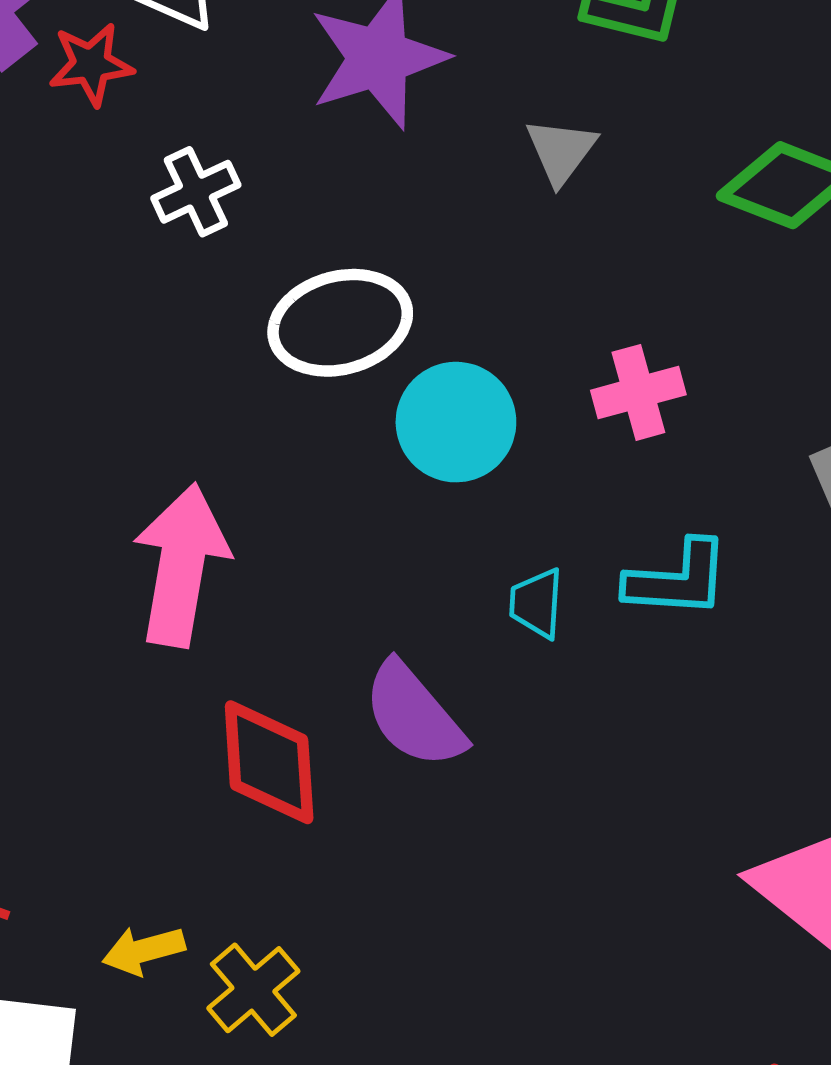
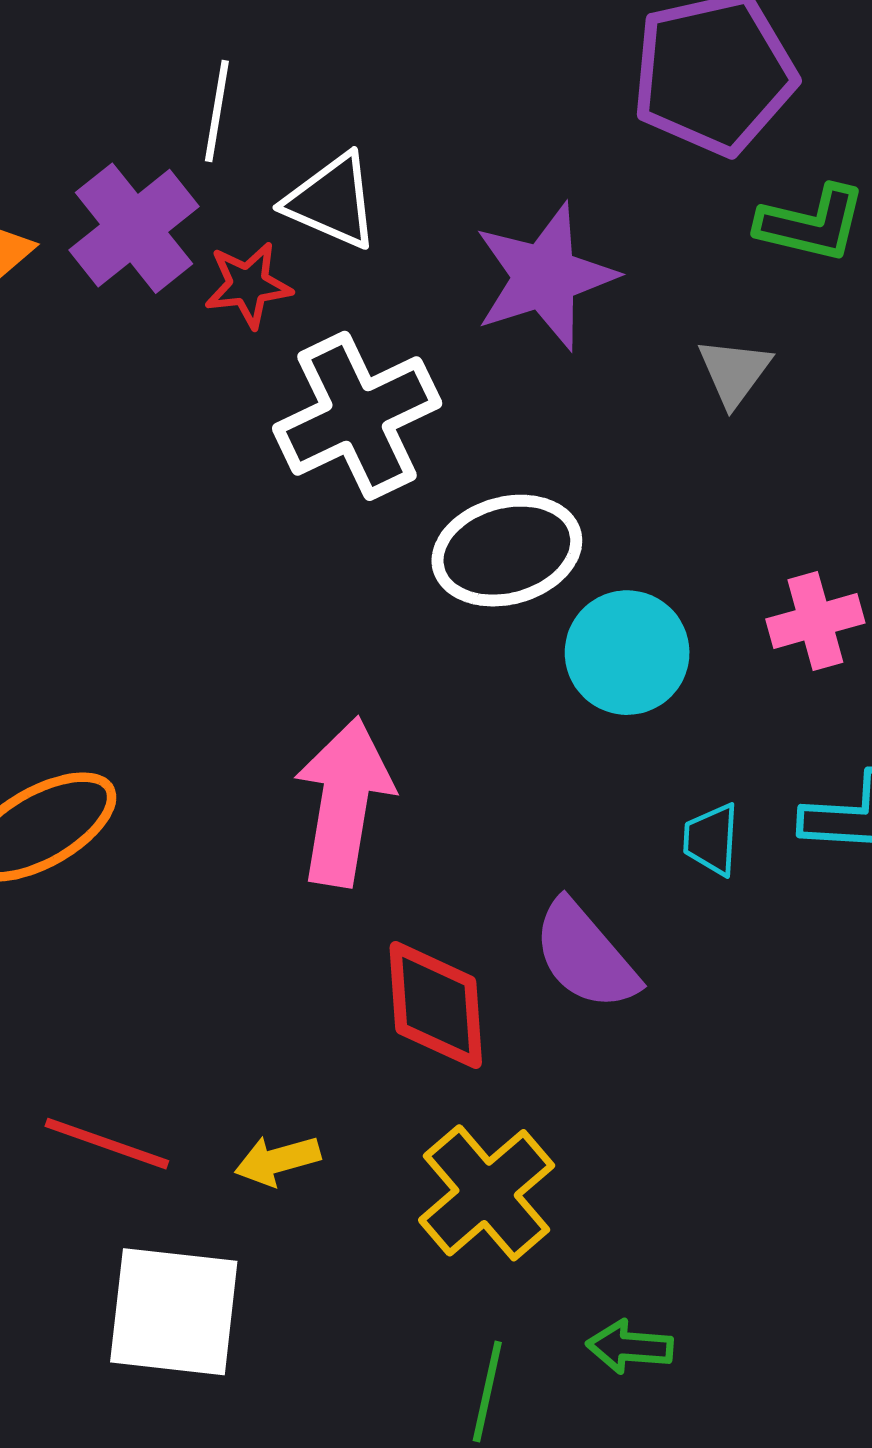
white cross: (196, 192) -> (357, 416), size x1.8
yellow arrow: (144, 950) -> (277, 1160), moved
yellow cross: (253, 990) -> (487, 1193), moved, size x1.4

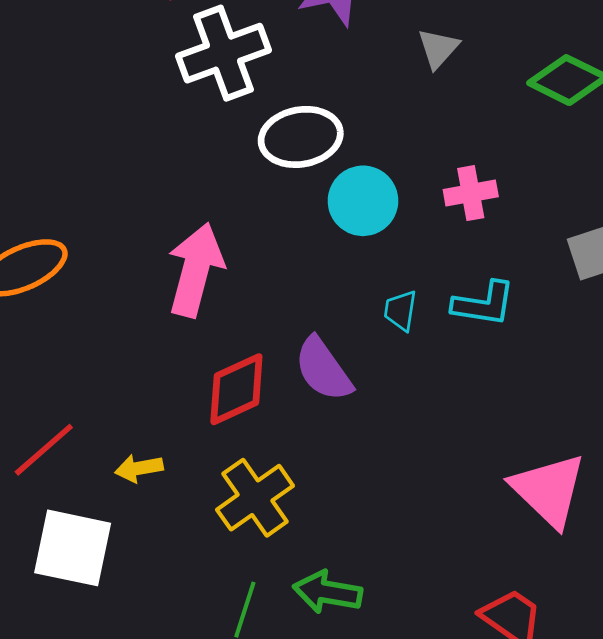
red diamond: (436, 1005) -> (236, 389), turned 64
red line: (107, 1144) -> (44, 450), turned -66
green arrow: (630, 1347) -> (327, 592), size x1.4

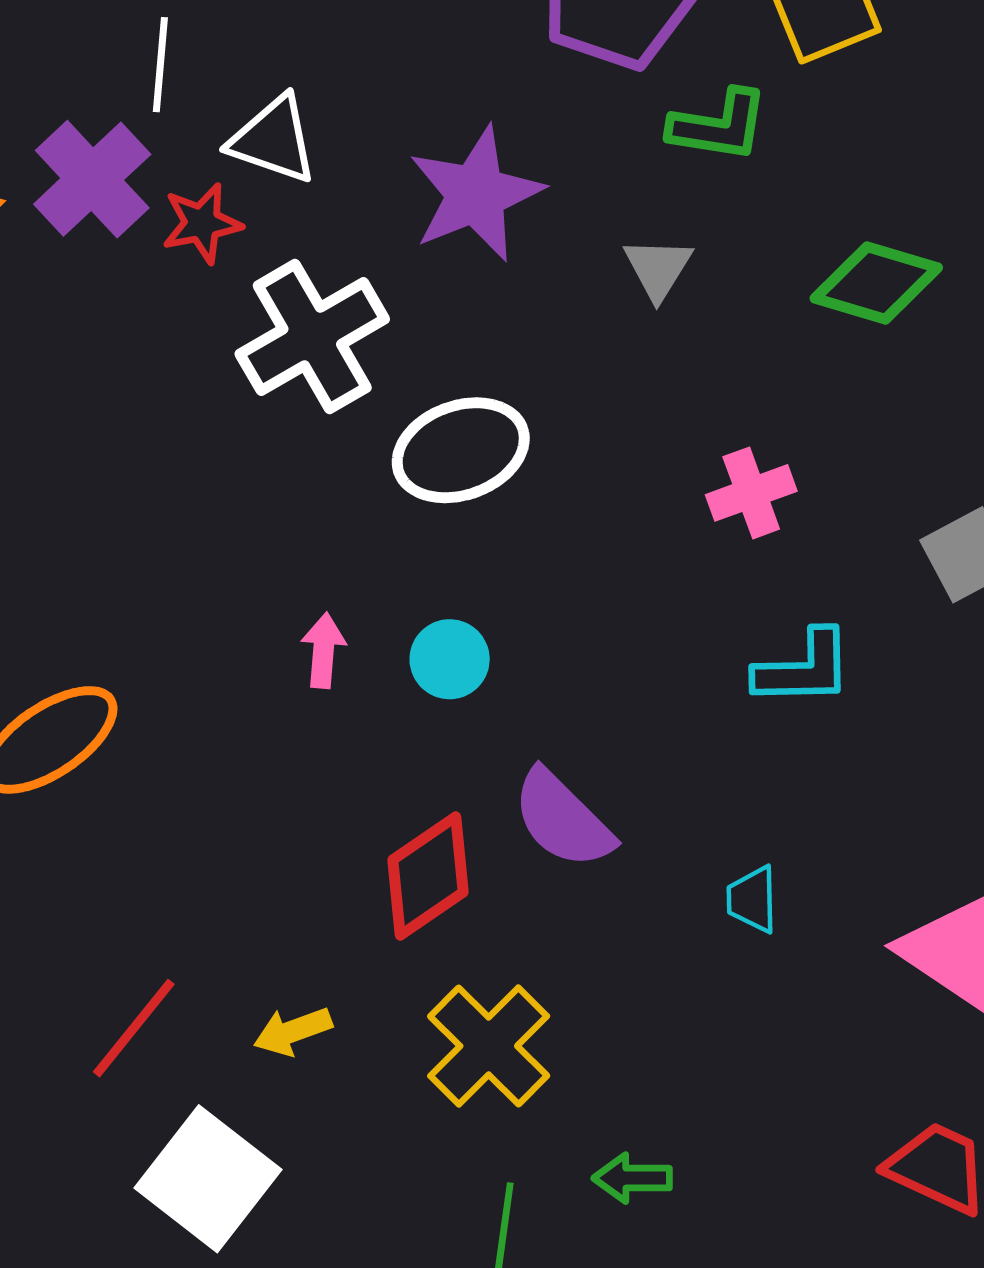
cyan circle: (363, 201) -> (450, 659), moved, size x0.7
pink arrow: (196, 270) -> (323, 650), moved, size x0.5
cyan trapezoid: (400, 311) -> (752, 899), moved
white square: (73, 548) -> (208, 1179), turned 36
green arrow: (327, 592) -> (632, 1178), size x0.7

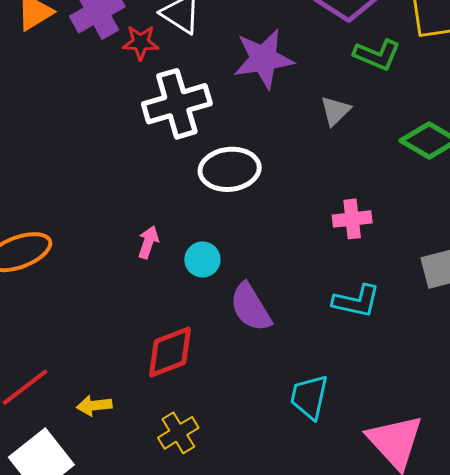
purple semicircle: (563, 819) -> (251, 307), moved
cyan trapezoid: (752, 899) -> (309, 397), size x1.5
yellow cross: (489, 1046) -> (178, 433), size x0.7

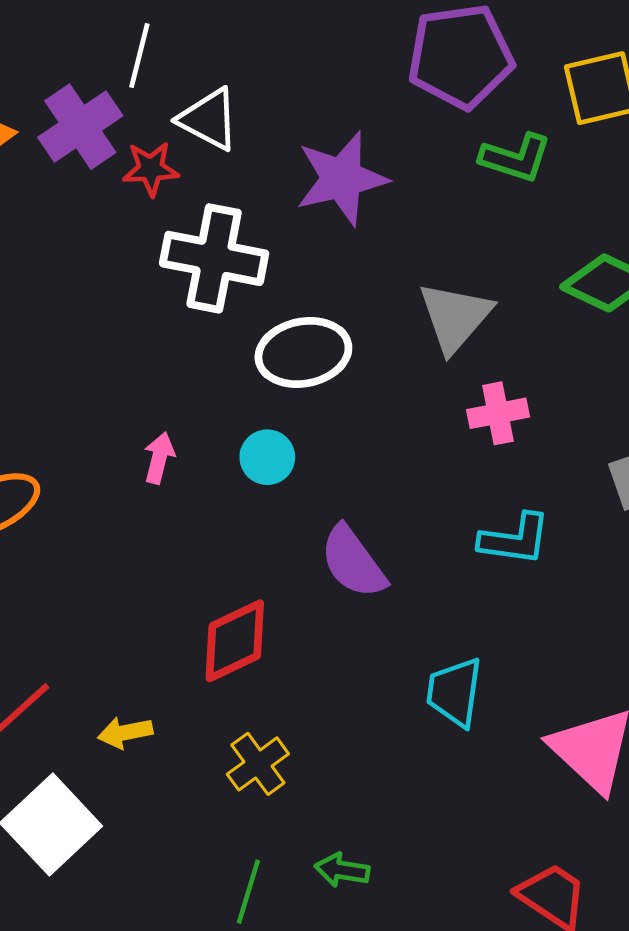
white cross: (177, 104) -> (214, 258), turned 32
gray triangle: (335, 111) -> (455, 317), moved, size x1.6
pink arrow: (148, 242) -> (159, 458), moved
cyan circle: (202, 260) -> (267, 457), moved

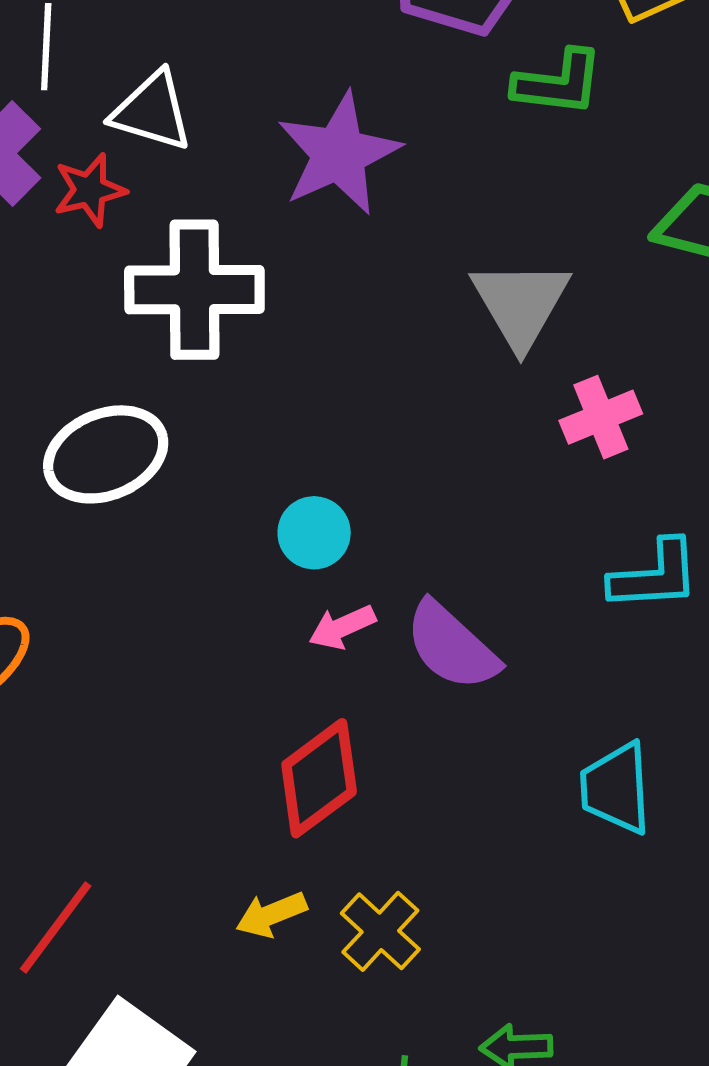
white ellipse: (303, 353) -> (106, 454), moved
pink arrow: (159, 458) -> (342, 627), moved, turned -117
yellow arrow: (125, 733) -> (271, 914), moved

